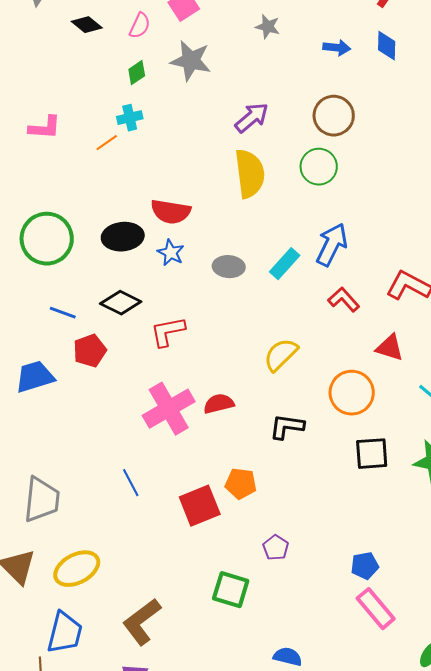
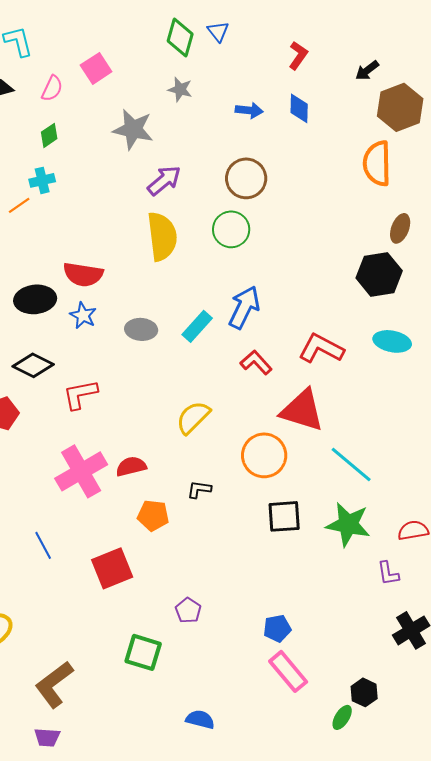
gray star: (191, 61) -> (133, 129), moved
red triangle: (390, 348) -> (302, 410), size x1.6
black L-shape: (287, 427) -> (199, 489), size x0.7
orange pentagon: (241, 484) -> (153, 515), moved

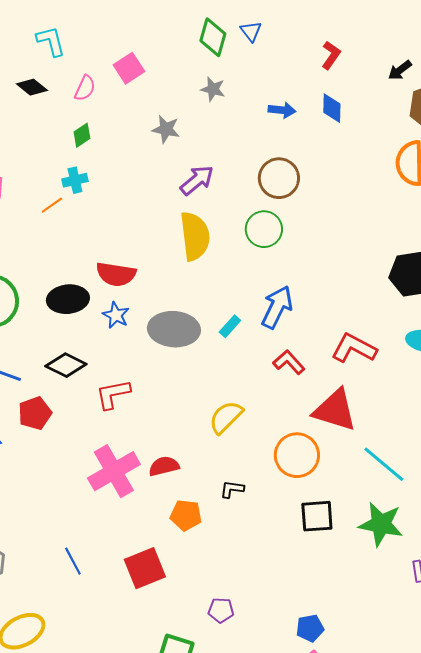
gray star: (133, 129) -> (166, 129), size x0.7
cyan rectangle: (197, 326) -> (230, 326), size x0.7
gray ellipse: (141, 329) -> (174, 329), size x1.6
blue line: (43, 545) -> (73, 561), moved
purple pentagon: (188, 610) -> (221, 610), turned -30

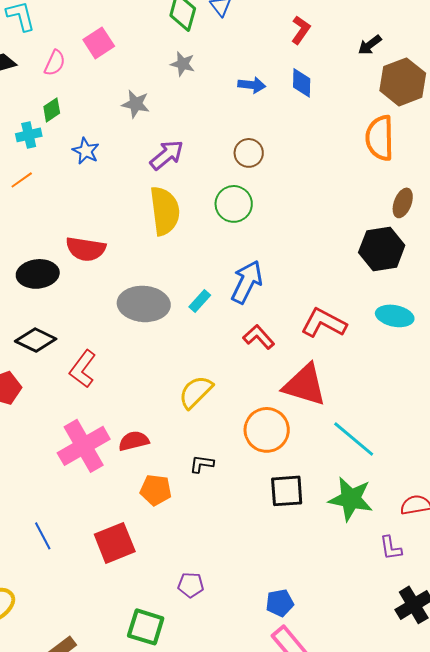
brown circle: (279, 178) -> (249, 153), size x0.7
cyan cross: (75, 180) -> (29, 135), moved
blue star: (116, 315) -> (86, 151), moved
red L-shape: (113, 394) -> (83, 369), turned -42

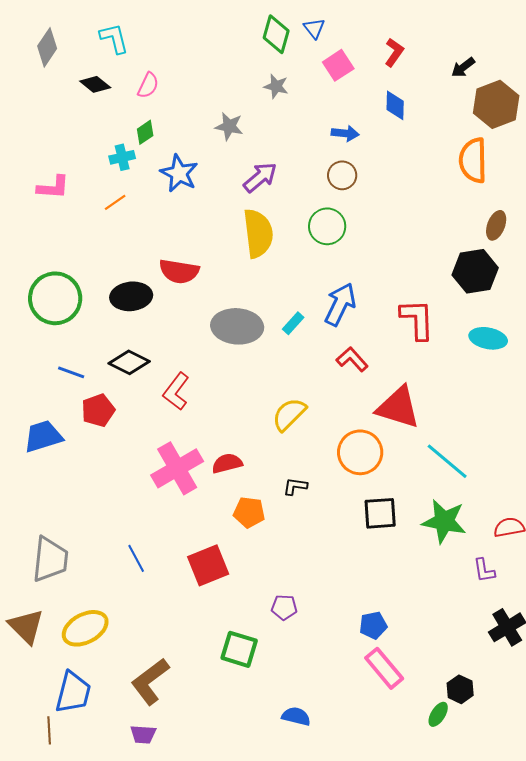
pink square: (99, 43) -> (338, 65), moved
blue arrow: (252, 85) -> (345, 133), moved
blue star: (86, 151) -> (179, 173), size x1.4
red L-shape: (324, 323) -> (417, 319), moved, turned 60

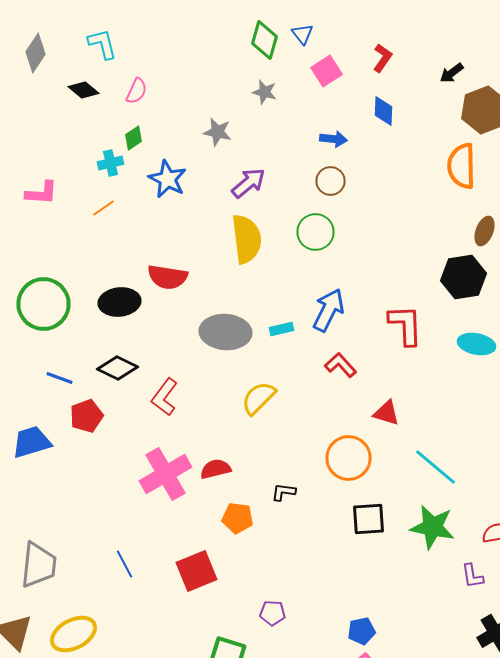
cyan rectangle: (293, 323) -> (282, 329), turned 35
red triangle: (398, 407) -> (386, 413), size x0.6
yellow semicircle: (289, 414) -> (258, 398), moved

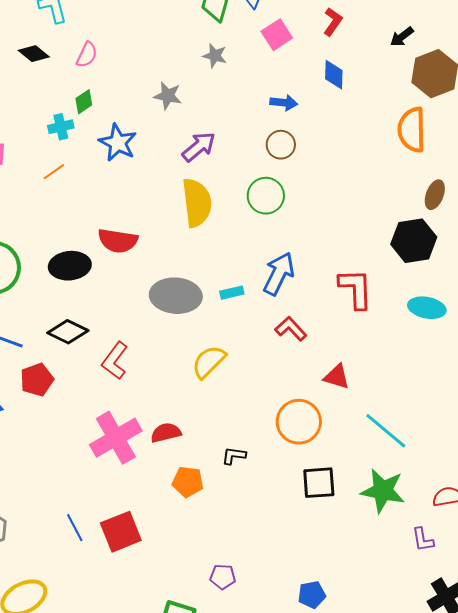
red square: (196, 571) -> (121, 532), moved

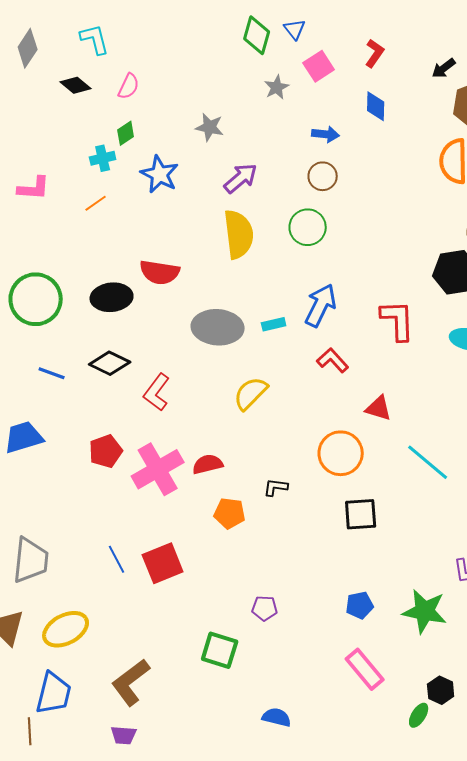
gray star: (215, 56) -> (277, 87), moved, turned 30
red pentagon: (37, 380) -> (106, 451), moved
green star: (383, 491) -> (425, 611), moved
blue pentagon: (312, 595) -> (360, 605), moved

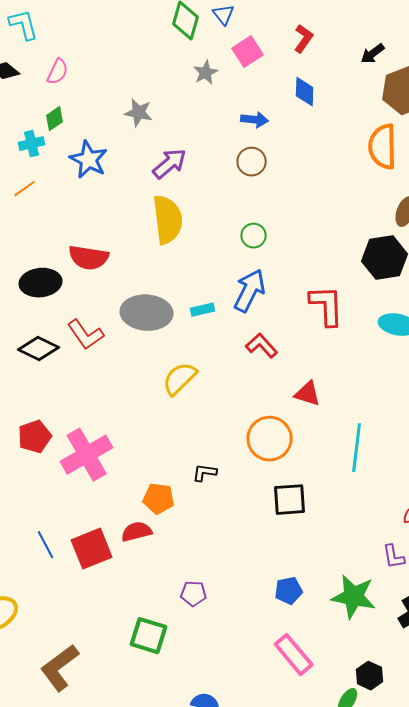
green circle: (308, 227) -> (254, 236), moved, size x0.7
red L-shape: (157, 392) -> (86, 335), moved, turned -72
cyan line: (428, 462) -> (357, 448), turned 57
red semicircle: (208, 464) -> (137, 532), moved

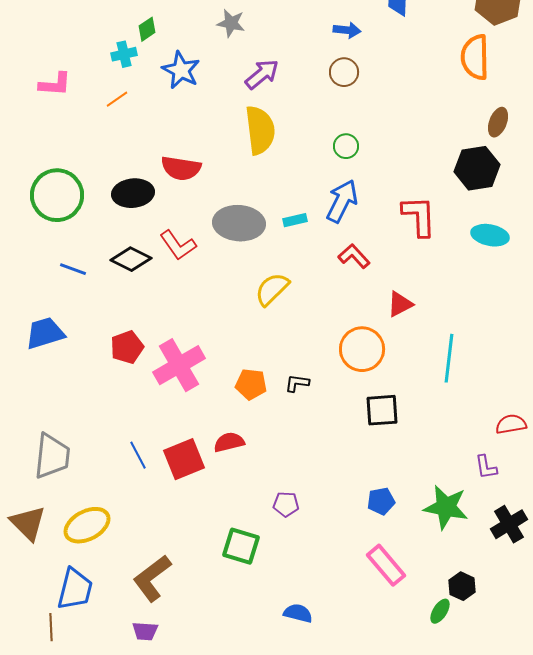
red triangle: (308, 394) -> (400, 304), turned -44
orange pentagon: (159, 499) -> (251, 384), moved

